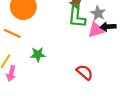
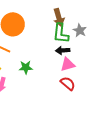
black arrow: (108, 27) -> (63, 50), moved
pink triangle: (96, 30) -> (68, 64), moved

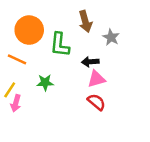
green L-shape: (61, 33) -> (60, 45), moved

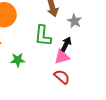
green L-shape: (60, 45) -> (43, 36), moved
black arrow: (90, 62) -> (66, 44), moved, turned 120

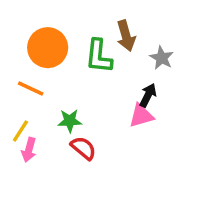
green L-shape: (43, 36) -> (99, 56), moved
red semicircle: (62, 77) -> (83, 148), moved

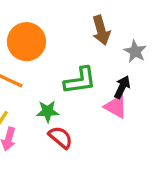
green L-shape: (99, 56) -> (80, 81), moved, turned -104
pink triangle: (141, 116) -> (116, 107), turned 45

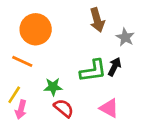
green L-shape: (80, 81) -> (93, 71), moved
pink triangle: (116, 107) -> (109, 108), moved

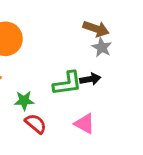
brown arrow: (97, 20) -> (96, 29), moved, turned -55
black arrow: (115, 67) -> (90, 79), turned 54

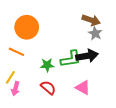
black arrow: (90, 79) -> (87, 56), size x1.5
green star: (24, 101) -> (47, 65), moved

